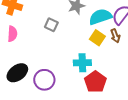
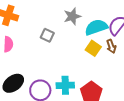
cyan cross: (82, 63) -> (65, 85), moved

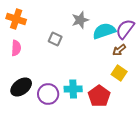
brown arrow: (111, 46) -> (119, 50), turned 72
yellow square: (93, 48) -> (119, 73), moved

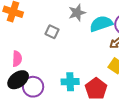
pink semicircle: (16, 48) -> (17, 59), moved
purple circle: (48, 94) -> (33, 87), moved

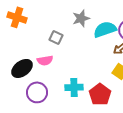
pink semicircle: (17, 59) -> (45, 60), moved, turned 77
black ellipse: (18, 80) -> (22, 68), moved

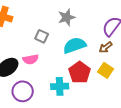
cyan semicircle: (105, 29) -> (75, 45), moved
red pentagon: (100, 94) -> (80, 72), moved

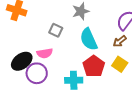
cyan semicircle: (75, 45) -> (89, 39), turned -95
purple circle: (23, 91) -> (37, 73), moved

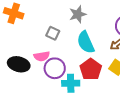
black ellipse: (22, 61) -> (19, 64), turned 50
purple circle: (37, 73) -> (55, 68), moved

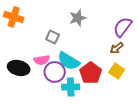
cyan semicircle: (86, 42) -> (69, 61), moved, turned -35

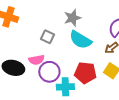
cyan semicircle: (69, 61) -> (80, 40), moved
red pentagon: (91, 73) -> (85, 73), turned -30

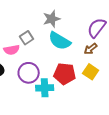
gray square: (47, 37) -> (27, 38), turned 32
pink semicircle: (36, 60) -> (12, 50), moved

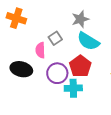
pink semicircle: (12, 50) -> (40, 50), turned 98
red pentagon: (65, 74) -> (80, 66), moved, turned 30

